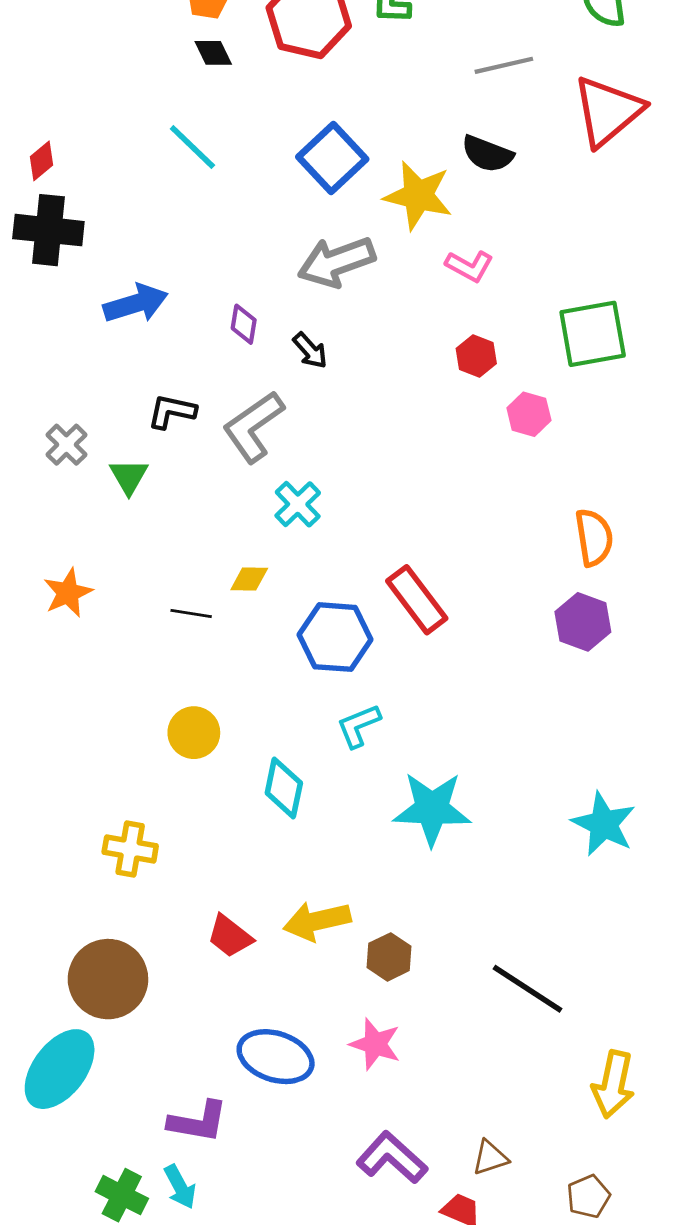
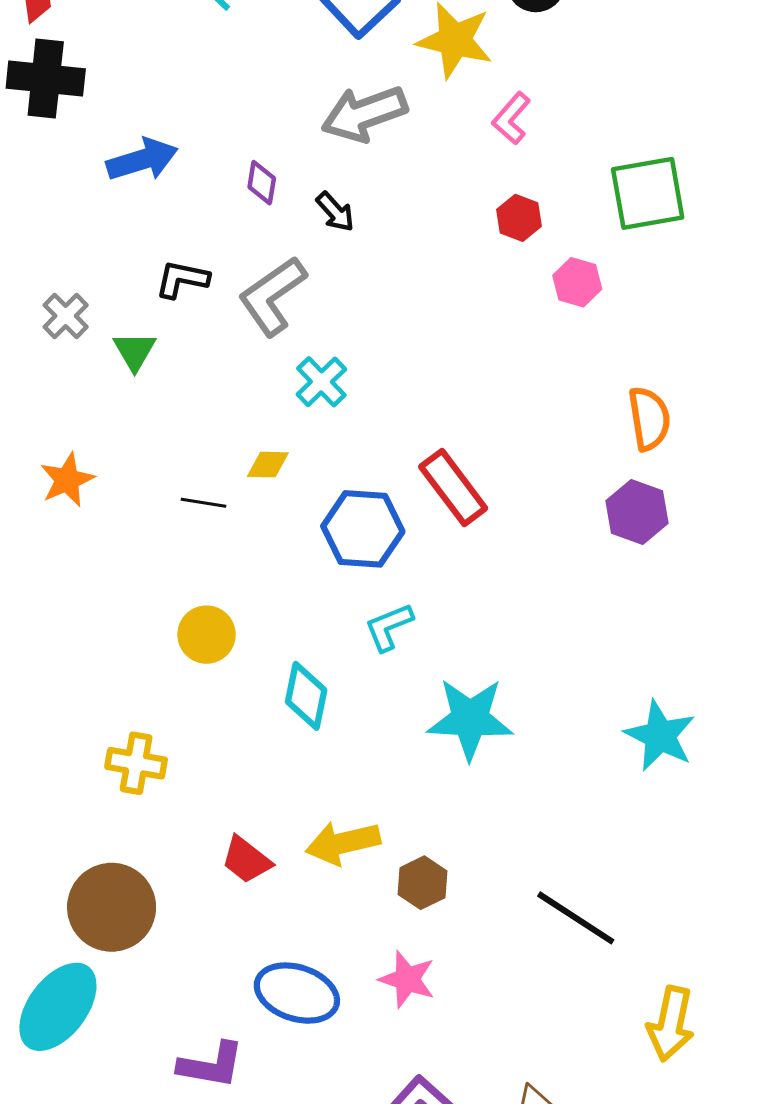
pink L-shape: (469, 266) -> (511, 118), turned 102

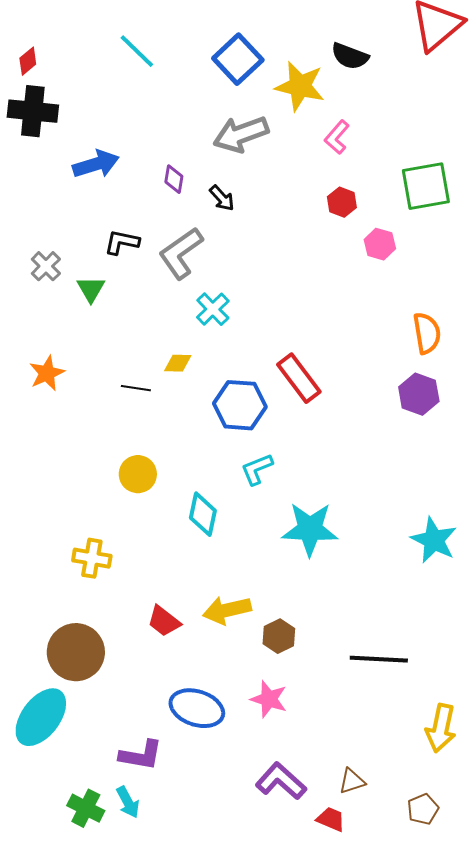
black line: (576, 918) -> (379, 659), turned -30

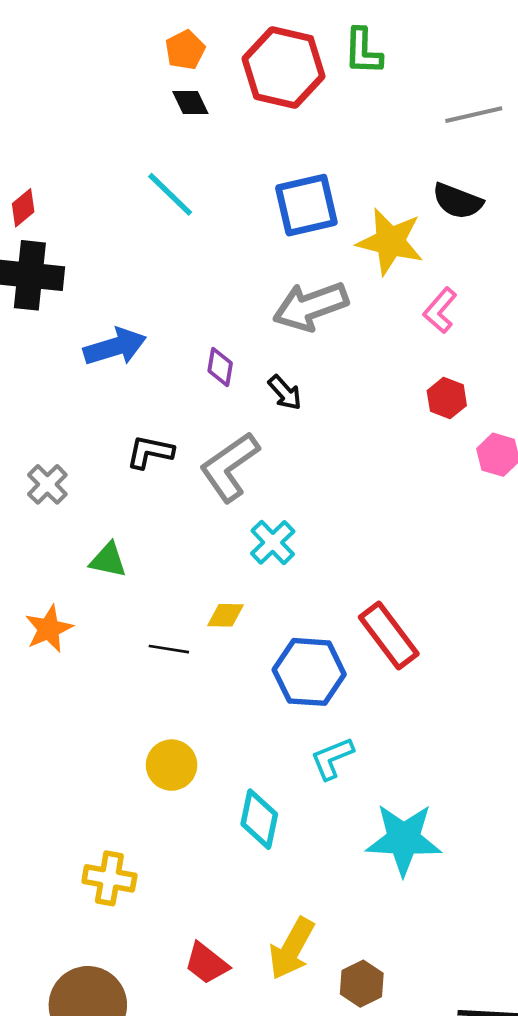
blue square: (238, 59) -> (306, 205), turned 30
green triangle: (91, 289) -> (108, 560), moved, turned -48
yellow arrow: (227, 610) -> (292, 949), turned -48

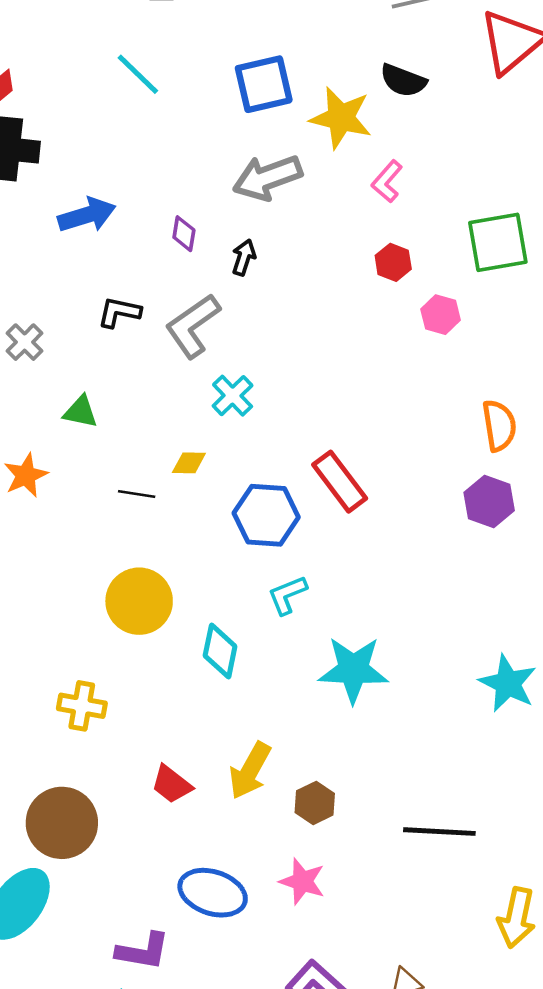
black arrow: (285, 393) -> (244, 257), turned -120
yellow circle: (172, 765) -> (139, 601), size x1.4

